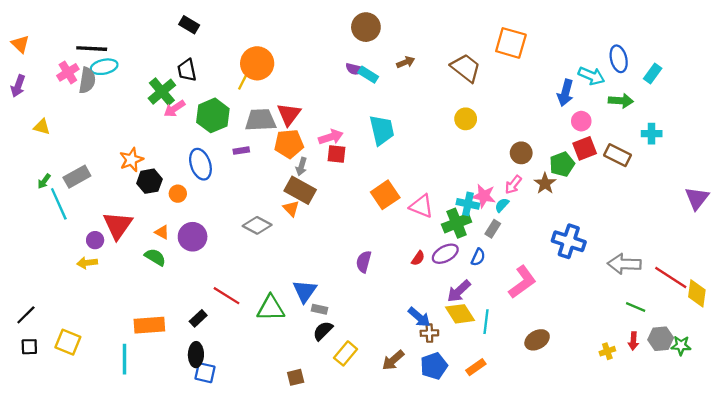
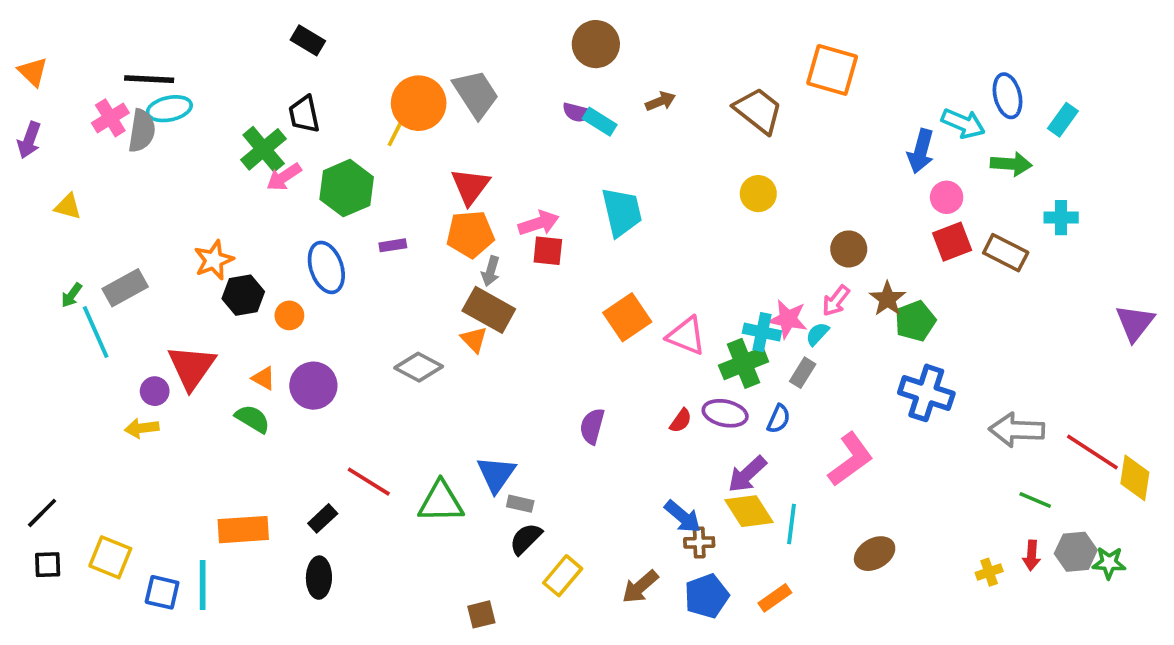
gray trapezoid: (261, 120) -> (476, 94), moved, turned 60
green pentagon: (562, 164) -> (915, 321), moved
purple ellipse: (445, 254) -> (725, 413), turned 40
blue square: (205, 373) -> (162, 592), moved

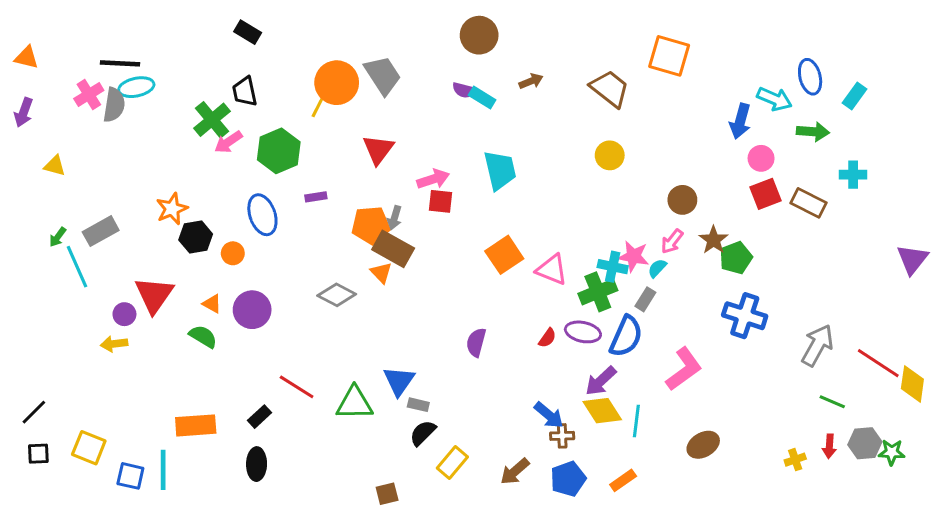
orange triangle: (33, 72) -> (27, 57), turned -30
orange pentagon: (470, 234) -> (371, 225), moved
blue semicircle: (779, 419) -> (626, 336), size x1.8
gray arrow: (1017, 430) -> (817, 345), turned 117

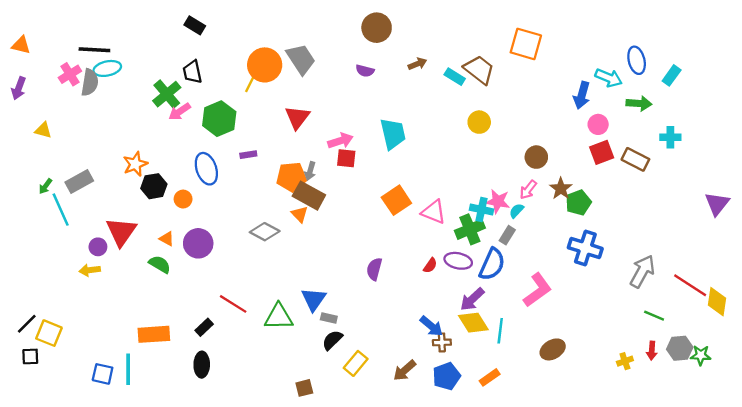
cyan rectangle: (482, 98) -> (455, 77), moved
yellow square: (89, 448) -> (49, 333), moved

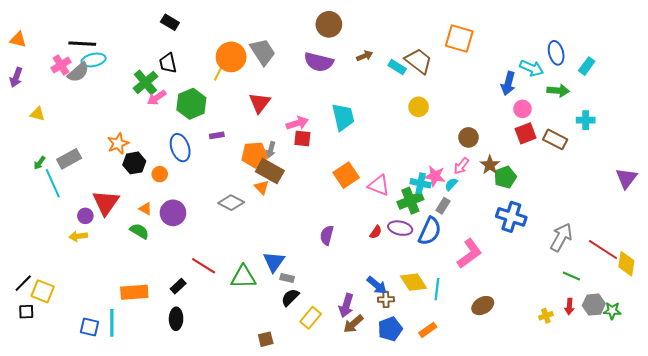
purple semicircle: (365, 71) -> (319, 62), size x1.8
gray semicircle: (90, 82) -> (78, 72), turned 40
purple arrow: (472, 299) -> (346, 306), moved, turned -30

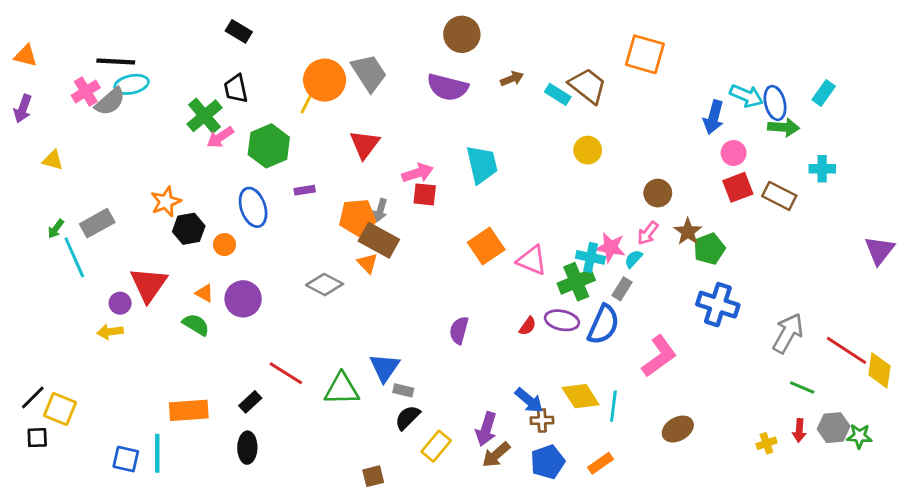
blue ellipse: (556, 53) -> (775, 103), moved

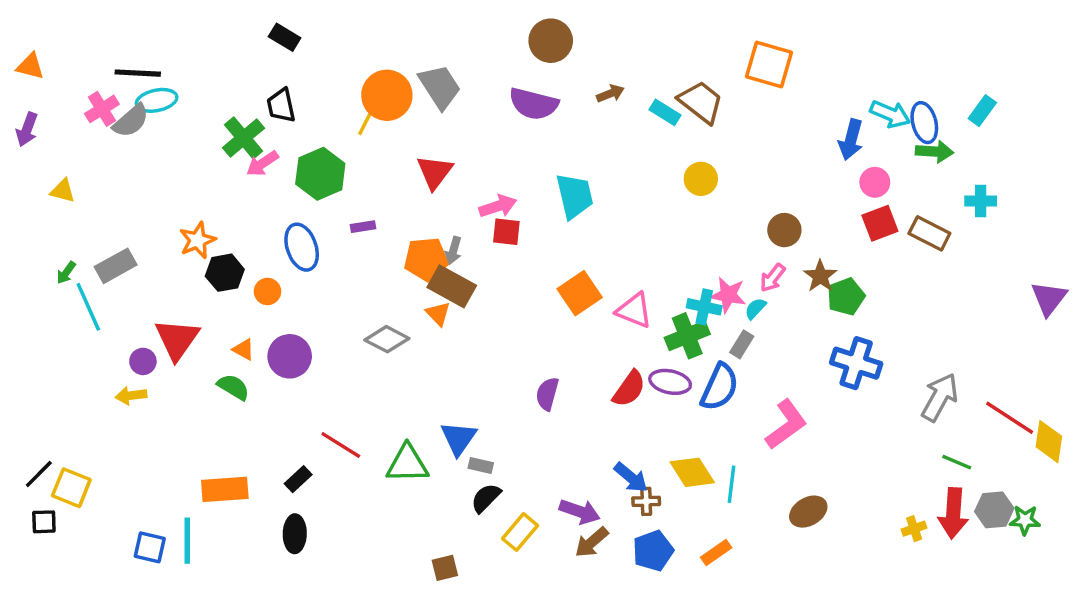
red semicircle: (528, 326) -> (629, 389), size x1.6
purple arrow: (486, 429) -> (580, 512), turned -88
red arrow: (799, 430) -> (953, 513), size x1.8

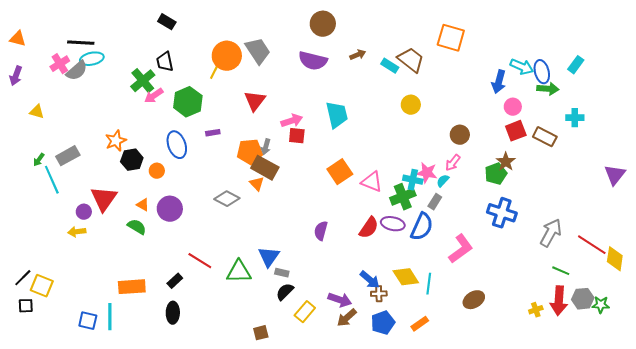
brown star: (820, 276) -> (506, 162), moved

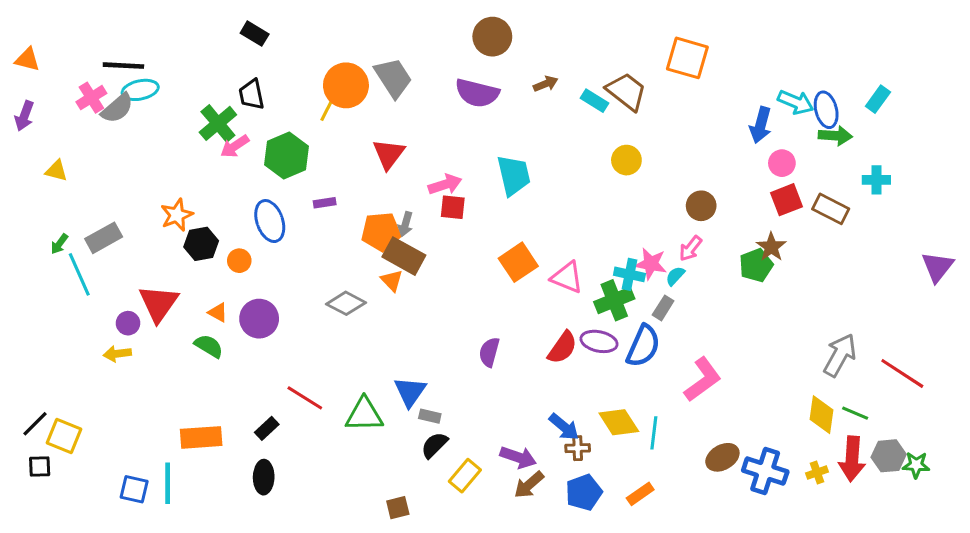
blue cross: (502, 213) -> (765, 471), moved
yellow diamond: (615, 259) -> (822, 415), moved

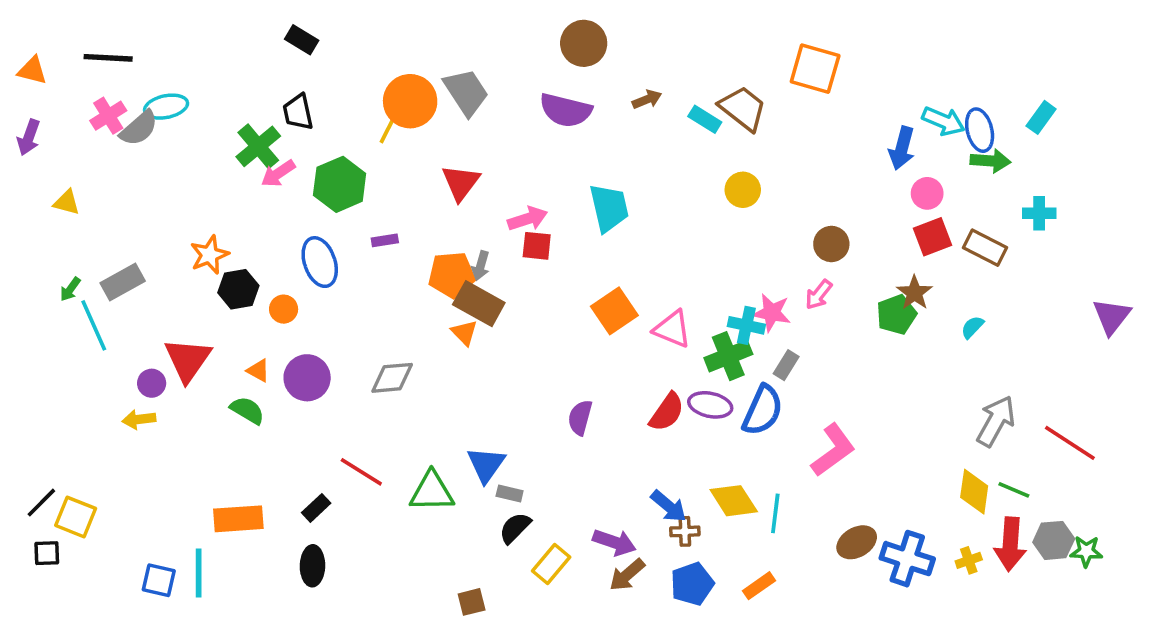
black line: (123, 66) -> (108, 58), moved
cyan semicircle: (675, 276) -> (972, 327), moved
gray diamond: (346, 303) -> (392, 378), moved, turned -33

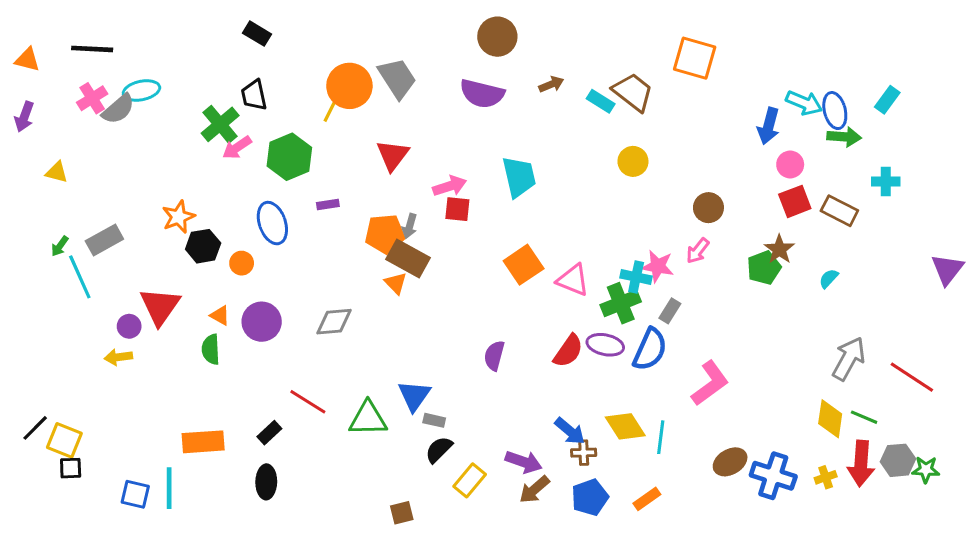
green semicircle: (247, 410) -> (211, 349), turned -124
black square: (47, 553) -> (71, 468), moved

